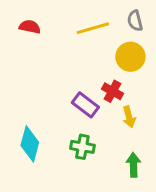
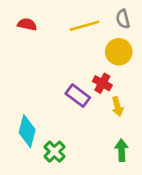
green cross: (82, 147) -> (54, 152), moved, turned 35

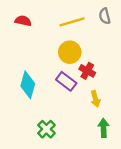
yellow circle: (119, 52) -> (70, 52), moved
yellow arrow: (117, 106) -> (95, 99), moved
cyan diamond: (27, 131) -> (28, 85), moved

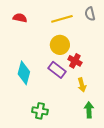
green cross: (46, 129) -> (40, 111), turned -35

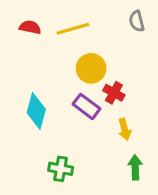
yellow line: (62, 19) -> (73, 29), moved

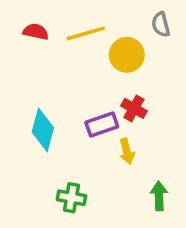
yellow circle: (91, 68) -> (127, 55), moved
purple rectangle: (86, 106) -> (102, 124), turned -56
yellow arrow: (125, 129) -> (127, 151), moved

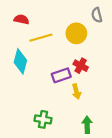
yellow line: (86, 33) -> (41, 38), moved
cyan diamond: (43, 130) -> (20, 61), moved
green arrow: (159, 196) -> (87, 125), moved

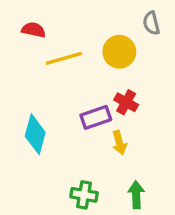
cyan diamond: (20, 61) -> (35, 134), moved
green cross: (43, 119) -> (84, 195), moved

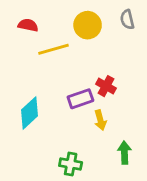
yellow circle: (119, 52) -> (88, 25), moved
cyan diamond: (35, 134) -> (29, 113), turned 32
green arrow: (136, 195) -> (124, 153), moved

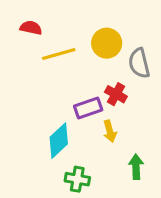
gray semicircle: (127, 19) -> (139, 63), moved, size x1.4
yellow circle: (88, 25) -> (107, 43), moved
cyan diamond: (29, 113) -> (59, 141), moved

